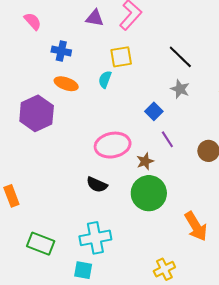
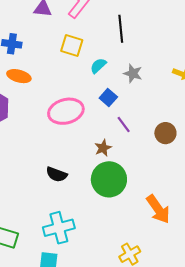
yellow square: (121, 57) -> (72, 46), turned 30
black line: (180, 57) -> (121, 29), moved, turned 44
cyan semicircle: (105, 79) -> (98, 66), moved, turned 30
pink ellipse: (113, 145) -> (66, 111), moved

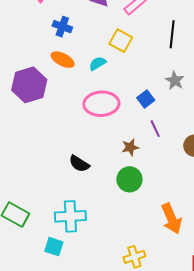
cyan semicircle: (98, 66) -> (97, 63), moved
green circle: (109, 179) -> (129, 179), size x0.7

